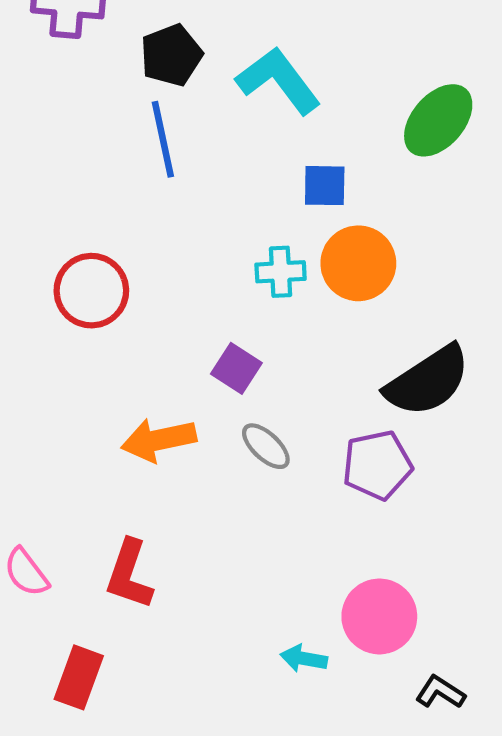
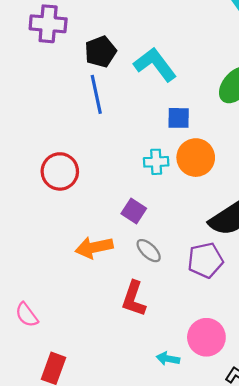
red L-shape: (129, 574) -> (134, 299), moved

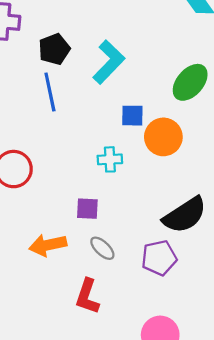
cyan L-shape: (155, 64) -> (109, 62), turned 81
orange circle: (196, 158) -> (163, 137), moved
purple square: (134, 211) -> (87, 209), turned -30

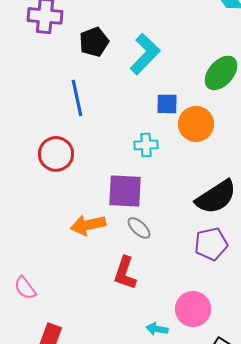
blue line: (50, 92) -> (77, 98), moved
purple square: (87, 209) -> (125, 191), size x1.6
purple pentagon: (159, 258) -> (211, 244), moved

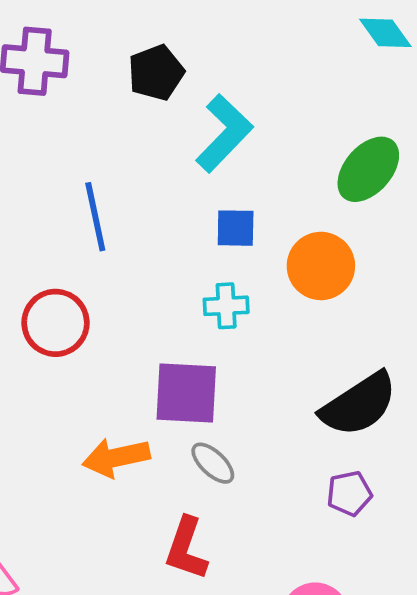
black pentagon: (94, 42) -> (156, 73), moved
blue square: (167, 104) -> (236, 228), moved
purple pentagon: (211, 244) -> (349, 493), size x0.7

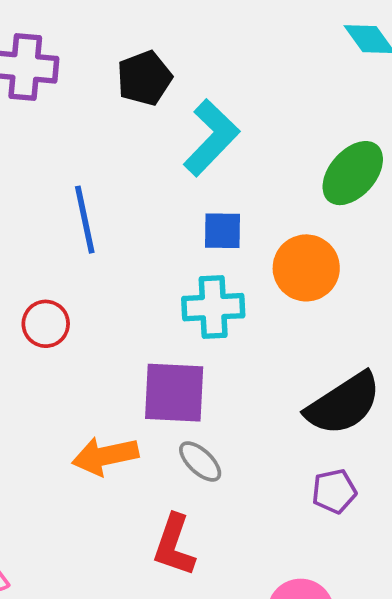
cyan cross: (226, 306) -> (213, 307), size x1.4
red circle: (55, 323) -> (46, 324), size x0.7

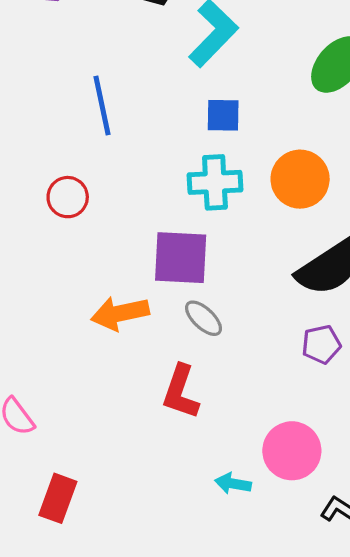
orange circle: (306, 268) -> (300, 179), moved

